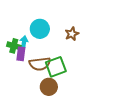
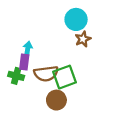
cyan circle: (40, 29) -> (76, 19), moved
green cross: (14, 46) -> (16, 76), moved

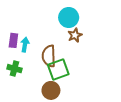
purple rectangle: (24, 62) -> (13, 40), moved
brown semicircle: (46, 74) -> (49, 56), moved, turned 95

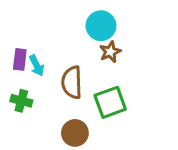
cyan arrow: (25, 45) -> (37, 66), turned 144
green square: (58, 70) -> (110, 102), moved

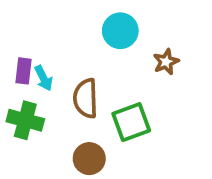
brown star: (110, 52) -> (166, 62), moved
green cross: (21, 101) -> (25, 120), size x1.4

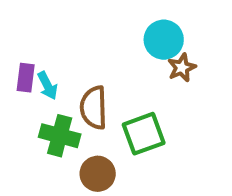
cyan circle: (120, 31) -> (164, 40), moved
green cross: (25, 120) -> (60, 136), moved

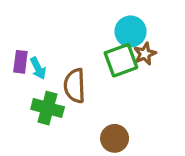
green square: (144, 134) -> (121, 60), moved
brown circle: (98, 174) -> (115, 138), moved

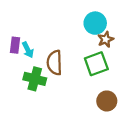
green square: (121, 60) -> (96, 64), moved
brown circle: (115, 138) -> (107, 101), moved

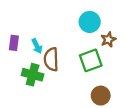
brown star: (106, 39) -> (108, 40), moved
cyan arrow: (28, 50) -> (37, 46), moved

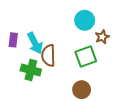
cyan arrow: (37, 46) -> (35, 43), size x1.5
brown circle: (101, 96) -> (82, 90), moved

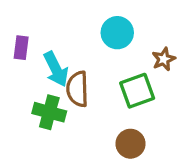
cyan circle: (85, 20) -> (117, 33), moved
purple rectangle: (13, 40) -> (21, 48), moved

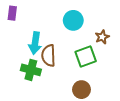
purple rectangle: (21, 48) -> (12, 13), moved
cyan arrow: (56, 69) -> (35, 43), turned 35

